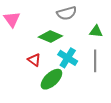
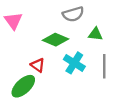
green triangle: (96, 31) -> (95, 34), moved
green ellipse: (51, 79) -> (23, 86), moved

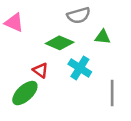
pink triangle: (13, 21) -> (14, 23), turned -30
gray line: (104, 66) -> (112, 93), moved

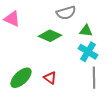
cyan cross: (80, 68) -> (88, 52), moved
red triangle: (40, 70) -> (50, 78), moved

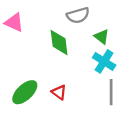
green triangle: (86, 31) -> (102, 37), turned 32
green diamond: (50, 36) -> (59, 43), turned 60

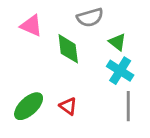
pink triangle: (14, 22) -> (31, 26), moved

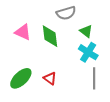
pink triangle: (31, 26) -> (23, 32), moved

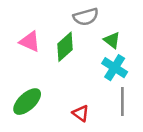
green diamond: (50, 36) -> (65, 47), turned 55
red triangle: (50, 78) -> (81, 113), moved

